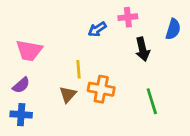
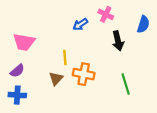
pink cross: (128, 17) -> (106, 14), turned 32

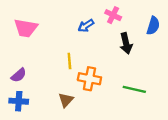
pink trapezoid: (24, 42) -> (26, 28), moved
brown triangle: (56, 78) -> (66, 100), moved
green line: (126, 84) -> (134, 89), turned -60

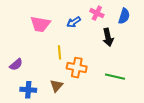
blue semicircle: (153, 26) -> (124, 16), moved
pink trapezoid: (26, 28) -> (40, 24), moved
blue cross: (19, 101) -> (28, 90), moved

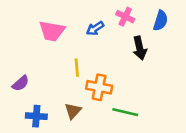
green line: (115, 77) -> (125, 112), moved

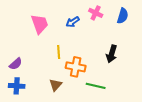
pink trapezoid: (52, 31) -> (40, 24), turned -120
black arrow: (140, 48) -> (112, 54), moved, turned 30
blue cross: (36, 116) -> (17, 86), moved

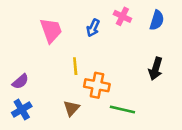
blue arrow: (73, 22) -> (93, 28), turned -32
black arrow: (112, 54) -> (156, 69), moved
blue cross: (17, 86) -> (22, 109), turned -35

